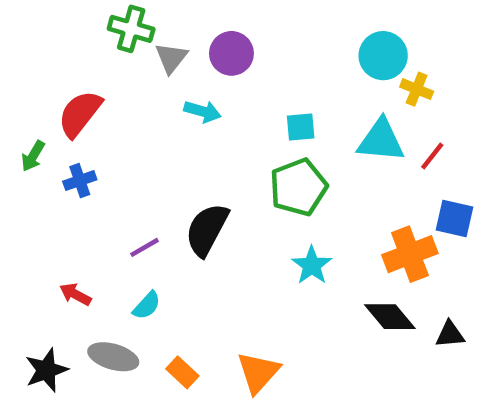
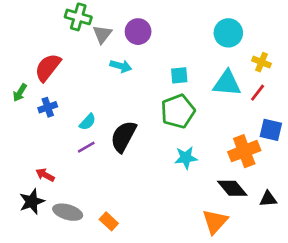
yellow cross: (417, 89) -> (262, 62), moved
cyan star: (312, 265) -> (186, 158), turned 30
cyan semicircle: (147, 305) -> (88, 122), moved
black star: (46, 370) -> (32, 202), moved
orange triangle: (258, 372) -> (215, 221), moved

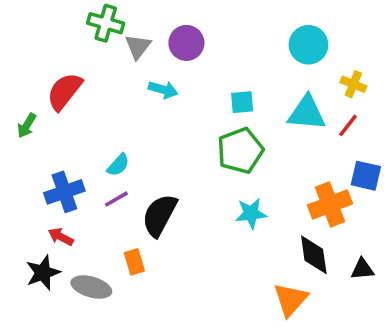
blue cross: (48, 107) -> (64, 192), moved, size x1.5
black semicircle: (123, 136) -> (160, 215), moved
black diamond: (232, 188) -> (314, 255), turned 32
orange rectangle: (109, 221) -> (134, 262), moved, turned 30

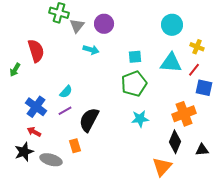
red semicircle: (64, 91) -> (36, 51), turned 125
blue square: (366, 176) -> (204, 88), moved
blue cross: (64, 192) -> (36, 107), turned -35
black diamond: (314, 255) -> (175, 142), turned 30

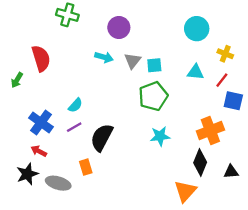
gray triangle: (77, 26) -> (133, 61), moved
cyan triangle: (171, 63) -> (196, 72), size x0.7

